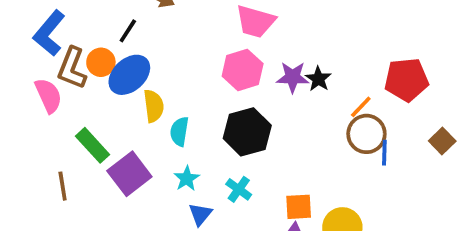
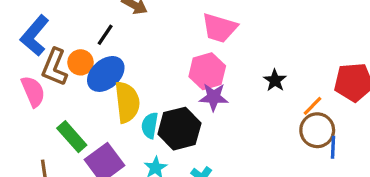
purple star: (293, 77) -> (214, 97), moved
yellow semicircle: (154, 106) -> (127, 102), size x1.4
black hexagon: (247, 132) -> (179, 129), moved

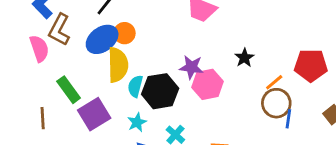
orange circle: (81, 62) -> (124, 33), moved
pink hexagon: (207, 71) -> (208, 84), moved

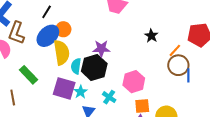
purple star: (191, 67) -> (101, 49), moved
pink hexagon: (208, 84) -> (134, 82), moved
purple square: (94, 114) -> (64, 88), moved, turned -35

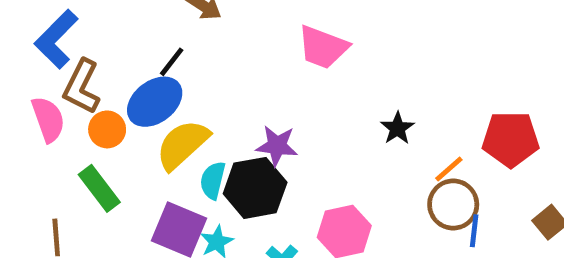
black line: (47, 12) -> (172, 62), moved
orange circle: (63, 29) -> (107, 129), moved
yellow semicircle: (62, 53) -> (182, 145), turned -130

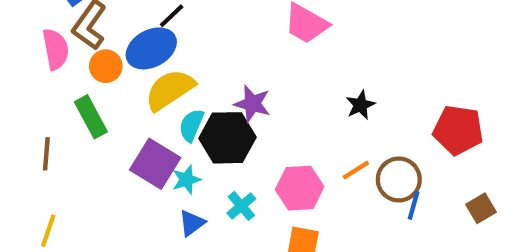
orange line: (449, 169) -> (356, 170), moved

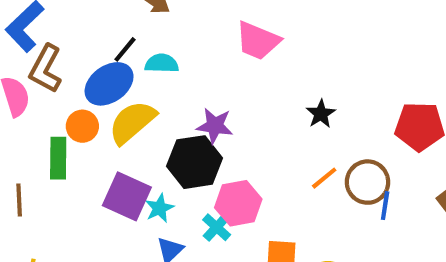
orange circle: (106, 66) -> (82, 126), moved
green rectangle: (91, 117) -> (58, 158), turned 36
cyan semicircle: (191, 125) -> (162, 63), moved, turned 76
pink hexagon: (300, 188) -> (238, 203), moved

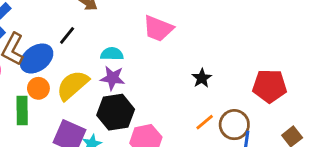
cyan semicircle: (162, 63) -> (112, 54), moved
blue ellipse: (109, 84) -> (37, 58), moved
purple star: (215, 126) -> (112, 78), moved

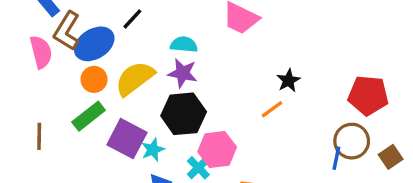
green rectangle: (22, 110) -> (89, 116), moved, turned 48
orange line: (205, 122) -> (272, 109), moved
brown circle: (234, 125) -> (352, 141), moved

